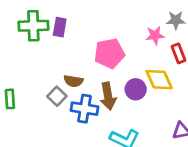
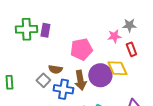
purple circle: (136, 89) -> (100, 75), size x1.5

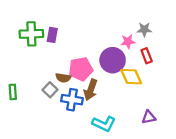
pink pentagon: (81, 49) -> (81, 69), moved
purple circle: (100, 75) -> (113, 60), moved
brown arrow: (80, 80) -> (91, 90), turned 30

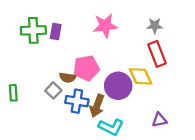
pink star: (128, 42) -> (105, 26), moved, size x1.5
red rectangle: (147, 56) -> (157, 54), size x1.5
purple circle: (113, 60) -> (118, 86), moved
brown arrow: (91, 90) -> (97, 106), moved

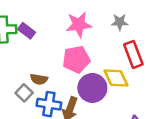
gray star: (155, 26) -> (120, 22), moved
purple rectangle: (56, 32) -> (27, 31), turned -63
pink pentagon: (86, 68) -> (76, 59), moved

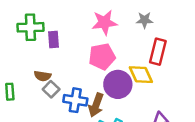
purple rectangle: (27, 31) -> (53, 39), moved, turned 49
red rectangle: (133, 54) -> (158, 52), turned 35
brown semicircle: (39, 79) -> (43, 76), moved

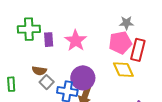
pink star: (104, 22) -> (76, 41), moved, turned -30
pink pentagon: (102, 56) -> (120, 43), moved
purple circle: (118, 84) -> (83, 78), moved

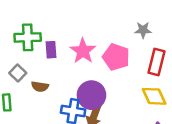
pink pentagon: (120, 43) -> (116, 57), moved, turned 30
yellow diamond: (123, 70) -> (154, 96), moved
gray square: (47, 82) -> (18, 73), moved

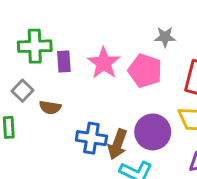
gray star: (143, 30) -> (165, 37), moved
purple circle: (91, 95) -> (153, 132), moved

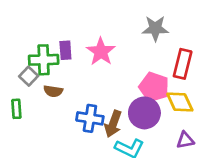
gray star: (165, 37) -> (155, 28), size x1.4
green cross: (35, 46) -> (44, 60), moved
pink pentagon: (145, 71) -> (154, 87), moved

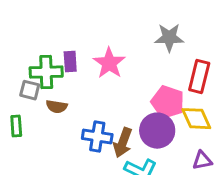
gray square: (29, 76) -> (30, 90), turned -30

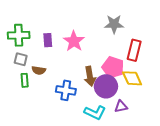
green cross: (46, 72) -> (19, 35), moved
green rectangle: (16, 126) -> (25, 80), moved
brown arrow: (123, 143) -> (90, 76), moved, turned -30
purple triangle: (202, 161) -> (121, 106), moved

